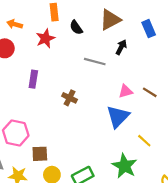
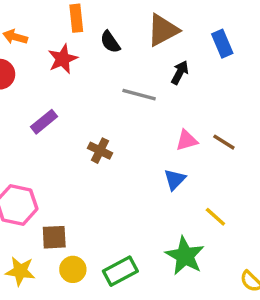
purple rectangle: (33, 79) -> (44, 122), turned 42
blue triangle: (118, 116) -> (175, 179), size x0.6

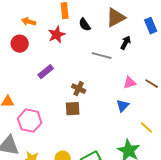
brown square: (54, 237) -> (73, 109), moved

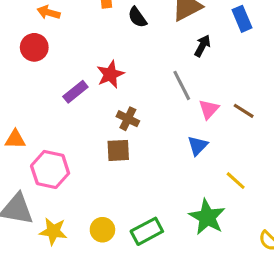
red star: (57, 35) -> (110, 74), moved
gray line: (102, 56) -> (182, 85), moved, turned 48
pink triangle: (130, 83) -> (209, 109), turned -32

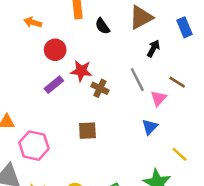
red circle: (34, 47) -> (55, 50), moved
red star: (110, 74) -> (81, 71), turned 30
brown line: (244, 111) -> (177, 82), moved
brown cross: (128, 119) -> (100, 88), moved

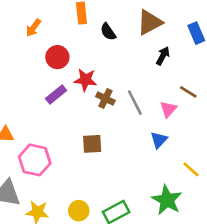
orange arrow: (33, 22) -> (33, 28), turned -70
gray line: (137, 80) -> (135, 103), moved

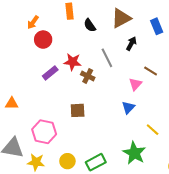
red circle: (57, 57) -> (43, 40), moved
gray line: (135, 103) -> (107, 58), moved
pink hexagon: (35, 160) -> (44, 132), moved

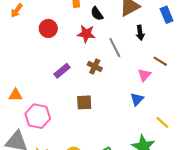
orange arrow: (33, 22) -> (17, 11), moved
black arrow: (131, 44) -> (140, 33), turned 144
red star: (73, 62) -> (86, 34), moved
purple rectangle: (50, 73) -> (62, 71), moved
pink hexagon: (44, 132) -> (38, 116), moved

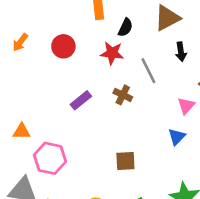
orange arrow: (17, 11) -> (20, 42), moved
black semicircle: (97, 14) -> (125, 27), turned -120
brown square: (84, 102) -> (125, 161), moved

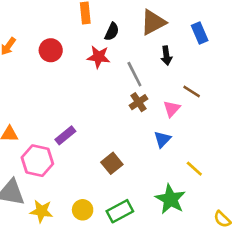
brown cross: (123, 95) -> (138, 102), moved, turned 30
purple rectangle: (81, 100) -> (65, 135), moved
brown square: (125, 161) -> (112, 163), turned -36

